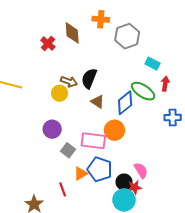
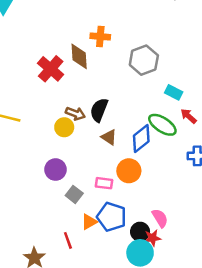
orange cross: (101, 19) -> (100, 36), moved
red cross: (48, 44) -> (51, 69), size x1.5
red arrow: (165, 84) -> (189, 116), turned -56
pink rectangle: (93, 141) -> (104, 183), size x0.6

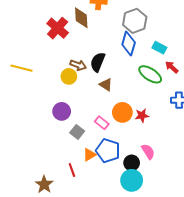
blue diamond: (141, 138) -> (129, 43), moved, turned -35
pink rectangle: (104, 183) -> (102, 123), turned 32
red star: (152, 238) -> (142, 116), moved

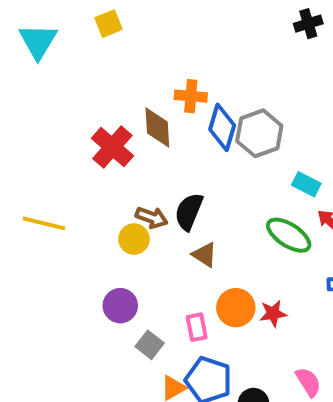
blue diamond: (129, 43) -> (222, 127), moved
pink rectangle: (102, 123) -> (197, 327), turned 40
pink semicircle: (148, 152) -> (308, 382), moved

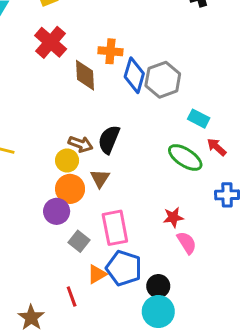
red cross: (112, 147) -> (51, 42), moved
brown triangle: (204, 255) -> (100, 178), moved, turned 30
orange circle: (236, 308) -> (70, 189), moved
pink rectangle: (197, 327) -> (115, 228), size x1.6
pink semicircle: (308, 382) -> (187, 243), moved

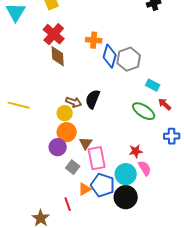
brown diamond: (85, 75) -> (58, 56), moved
brown triangle: (100, 178) -> (86, 143), moved
black circle: (158, 286) -> (126, 197), size x1.5
cyan circle: (158, 312) -> (126, 174), moved

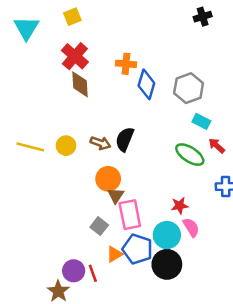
gray hexagon: (129, 59) -> (189, 88), moved
yellow circle: (65, 113) -> (66, 146), moved
orange circle: (67, 132) -> (108, 179), moved
purple circle: (58, 147) -> (74, 271), moved

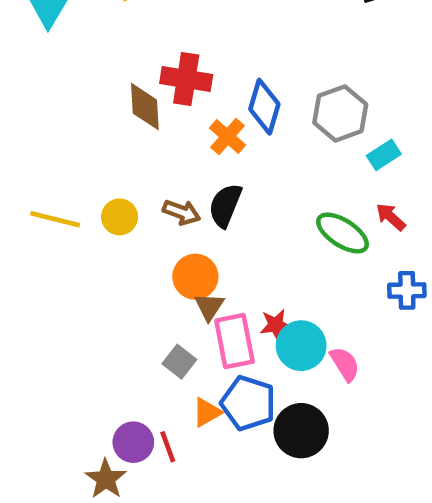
red cross: (75, 56) -> (186, 79), moved, turned -32
orange cross: (126, 64) -> (228, 136), moved, turned 36
cyan rectangle: (201, 121) -> (384, 155), moved, turned -60
red star: (180, 206) -> (276, 325), moved
cyan circle: (167, 235) -> (301, 346), moved

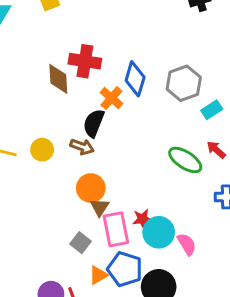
black semicircle: (225, 205) -> (94, 123), moved

